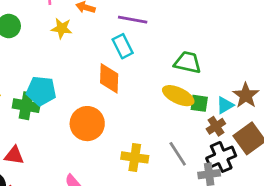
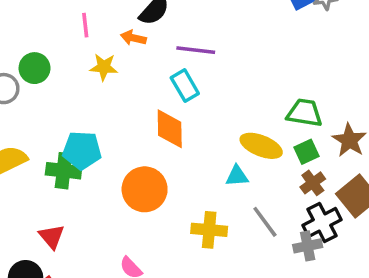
green trapezoid: (188, 62) -> (304, 113), moved
green square: (199, 103) -> (306, 152), moved, turned -30
cyan triangle: (225, 105) -> (237, 176), moved, turned 30
red triangle: (14, 155) -> (52, 237), turned 45

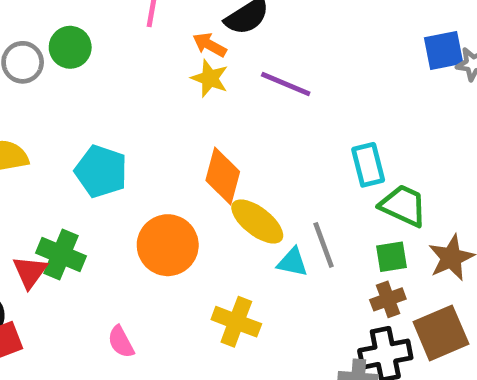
yellow star: (104, 67) -> (210, 78), moved
cyan rectangle: (185, 86) -> (368, 165), moved
yellow ellipse: (261, 146) -> (257, 221), moved
green cross: (64, 171) -> (61, 255), moved
gray line: (265, 222) -> (324, 245), moved

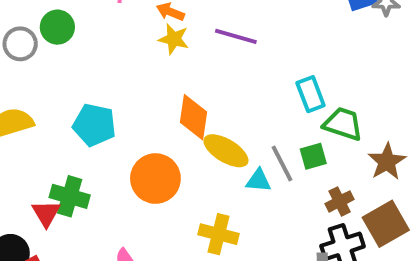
green square: (391, 257) -> (313, 156), moved

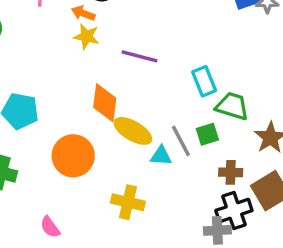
purple line: (236, 36) -> (139, 56), moved
brown cross: (340, 201) -> (231, 172), turned 30

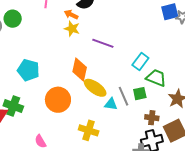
cyan rectangle: (204, 81) -> (140, 61), turned 54

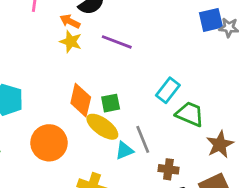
purple line: (103, 43) -> (117, 42), moved
green square: (140, 94) -> (111, 103), moved
cyan triangle: (111, 104) -> (124, 150), turned -32
brown cross: (152, 118) -> (168, 169), moved

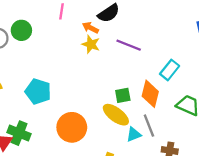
cyan rectangle: (168, 90) -> (170, 70), moved
orange diamond: (81, 100) -> (150, 94), moved

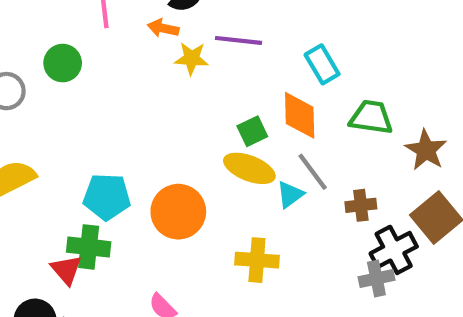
green circle: (21, 30) -> (63, 63), moved
yellow star: (91, 44) -> (192, 58), moved
cyan rectangle: (170, 70) -> (322, 64), turned -54
cyan pentagon: (38, 91) -> (107, 197), moved

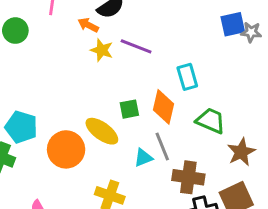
yellow ellipse: (249, 168) -> (102, 131), moved
brown cross: (361, 205) -> (188, 177), size x1.5

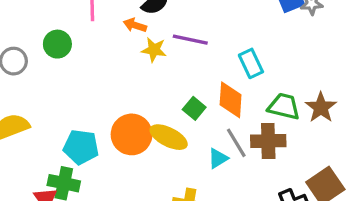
green square: (129, 109) -> (194, 108), turned -30
orange circle: (66, 149) -> (132, 134), moved
brown star: (241, 152) -> (321, 107), moved
brown cross: (188, 177) -> (268, 141), moved

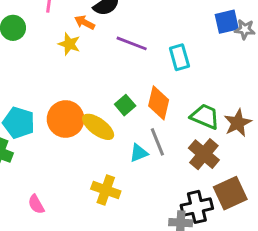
yellow star: (154, 50) -> (69, 44), moved
cyan rectangle: (251, 63) -> (179, 57), moved
brown cross: (268, 141) -> (204, 154), moved, turned 32

